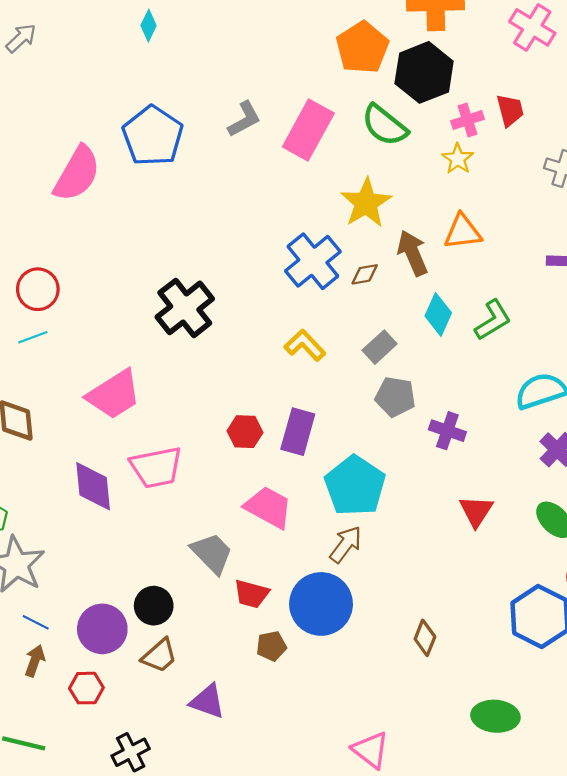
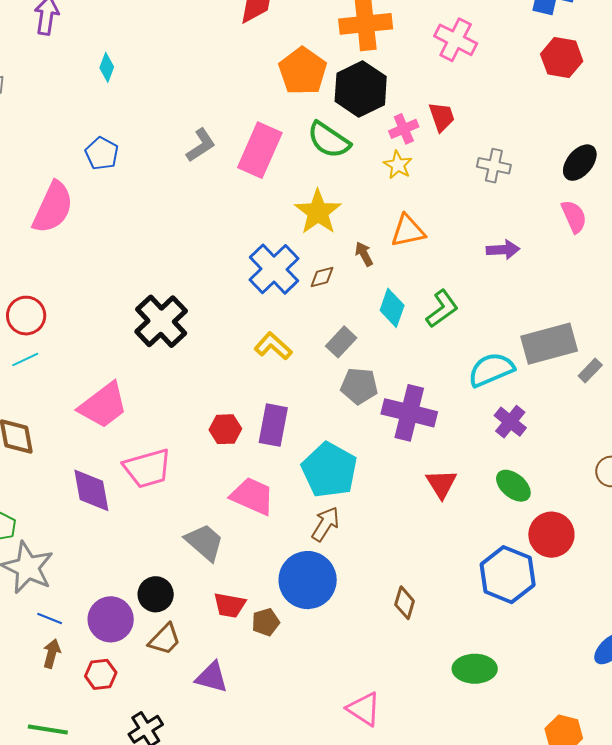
blue pentagon: (153, 136) -> (102, 153), moved, size x0.6
brown arrow: (413, 253) -> (364, 254), size x0.6
purple cross: (447, 431) -> (409, 413), size x1.6
red trapezoid: (251, 594) -> (230, 605), moved

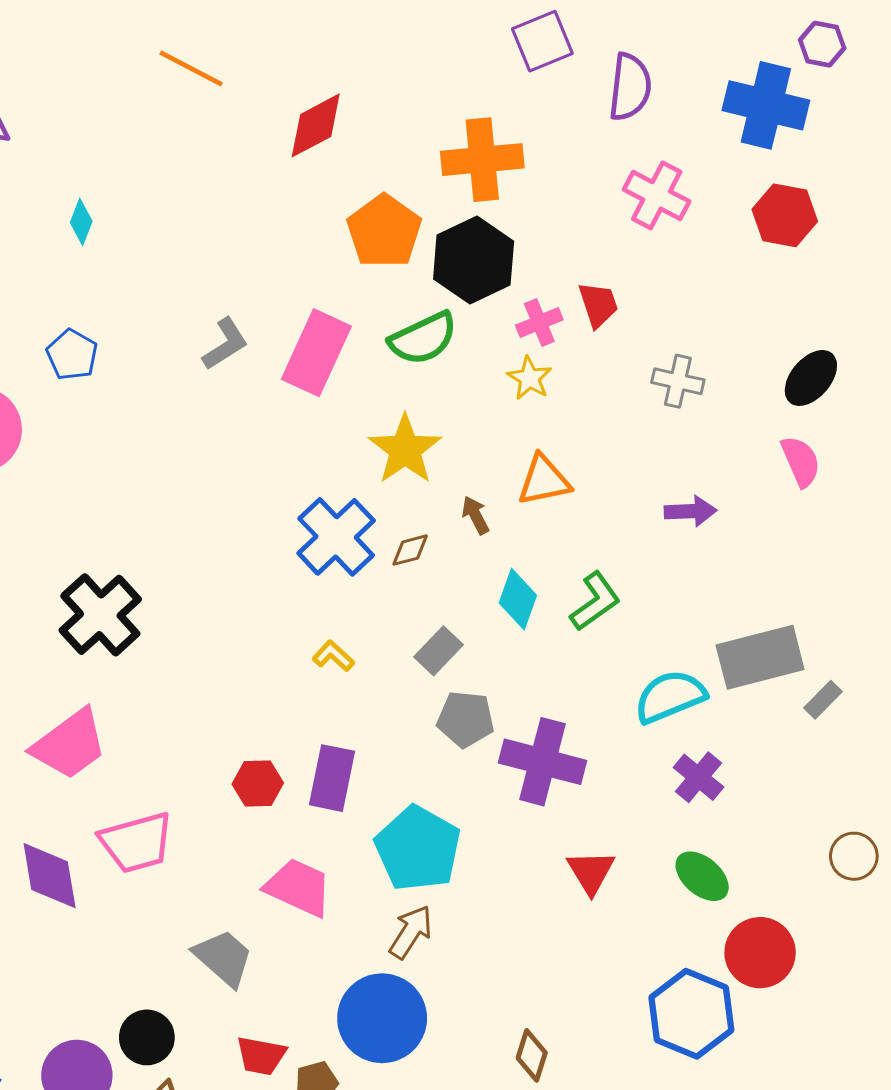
pink cross: (456, 40) -> (657, 195), moved
green semicircle: (329, 140) -> (423, 338), turned -60
black cross: (161, 321) -> (100, 615), moved
yellow L-shape: (273, 346) -> (333, 656), size x0.7

